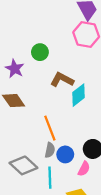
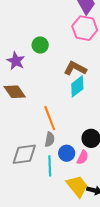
brown L-shape: (62, 80) -> (75, 68), moved
blue circle: (65, 154) -> (67, 153), moved
gray diamond: (23, 165) -> (24, 154), turned -50

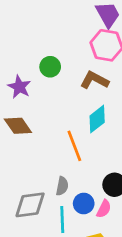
brown L-shape: (75, 68) -> (94, 80), moved
orange line: (50, 118) -> (74, 146), moved

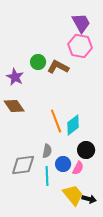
brown L-shape: (94, 80) -> (58, 67), moved
cyan diamond: (97, 119) -> (73, 125), moved

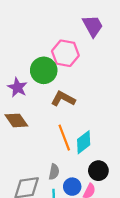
pink hexagon: (80, 46) -> (65, 53), moved
green circle: (38, 62) -> (44, 70), size x1.5
brown L-shape: (58, 67) -> (63, 99), moved

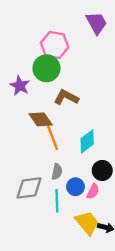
pink hexagon: (65, 53) -> (55, 45), moved
brown diamond: (16, 120) -> (41, 119), moved
orange line: (64, 138) -> (52, 137), moved

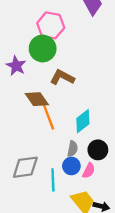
gray semicircle: (57, 172) -> (73, 149), moved

